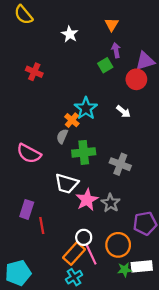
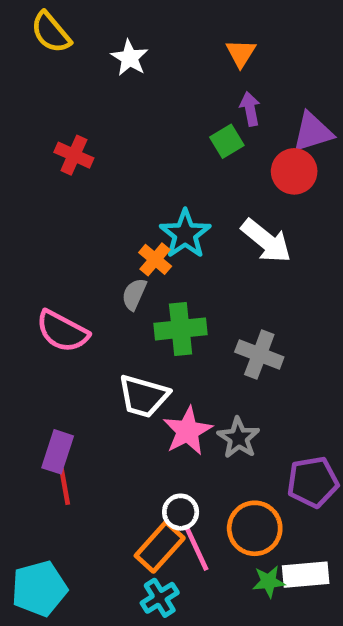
white star: (70, 34) -> (130, 58), moved
white arrow: (123, 112) -> (266, 241), size x1.6
red line: (42, 226) -> (65, 487), moved

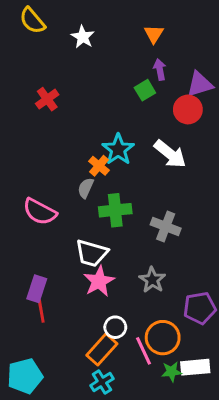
red cross: (74, 155) -> (47, 99), turned 30
pink star: (187, 431) -> (99, 281), moved
pink line: (197, 549) -> (143, 351), moved

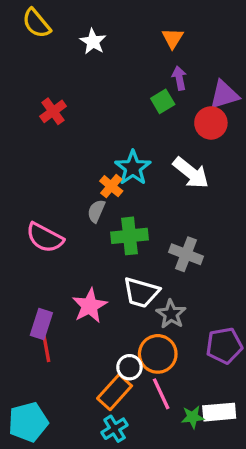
white trapezoid: (92, 253) -> (141, 292), moved
pink star: (99, 281) -> (90, 306), moved
orange circle: (163, 338) -> (158, 354), moved

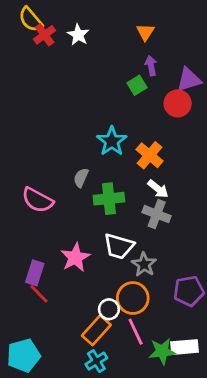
red cross: (53, 111) -> (45, 35), moved
white arrow: (191, 173) -> (158, 189), moved, size x0.7
orange cross: (111, 186) -> (150, 155), moved, size x1.4
red line: (46, 349) -> (39, 294), turned -35
green star: (193, 417) -> (162, 351), size x1.4

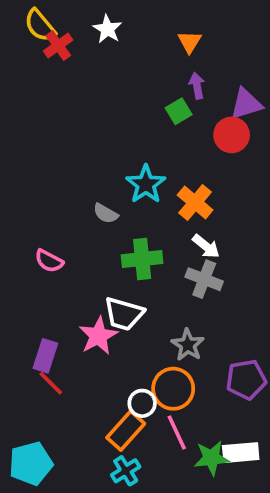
white star: (78, 35) -> (107, 29), moved
gray semicircle: (81, 178) -> (106, 213), moved, turned -84
pink semicircle: (38, 200) -> (49, 261), size x0.7
white trapezoid: (119, 246) -> (124, 314), moved

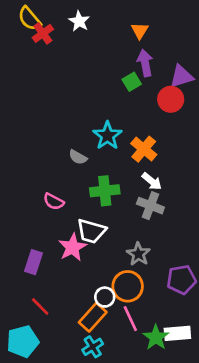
purple arrow: (197, 86) -> (145, 63), size x1.4
pink semicircle: (49, 261) -> (54, 202), moved
red line: (51, 383) -> (40, 306), moved
green star: (211, 458) -> (156, 337), turned -30

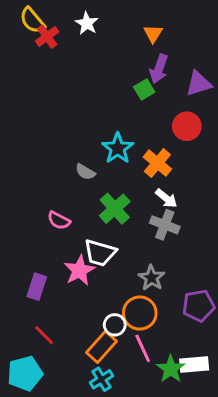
purple arrow: (145, 63) -> (159, 69), turned -150
red circle: (171, 99) -> (187, 126), moved
green cross: (105, 191) -> (115, 209), turned -36

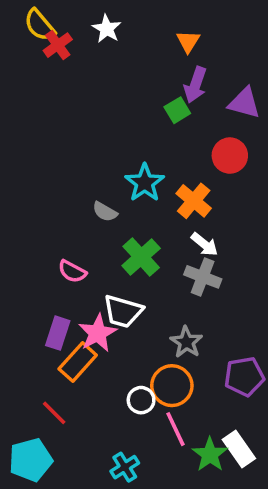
purple triangle: (199, 84) -> (244, 103), turned 32
purple rectangle: (37, 287) -> (58, 333), moved
orange rectangle: (101, 347) -> (78, 362), moved
white rectangle: (194, 365) -> (239, 449), turned 60

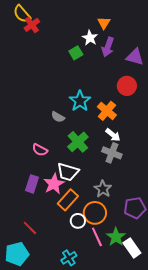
white star: (107, 29) -> (90, 38), moved
green square: (177, 110) -> (76, 53), moved
orange rectangle: (78, 362) -> (68, 200), moved
green star: (210, 454) -> (116, 237), moved

